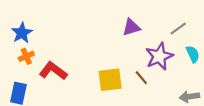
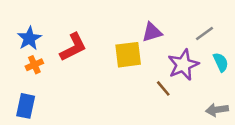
red L-shape: (53, 71) -> (73, 47), moved, turned 116
yellow square: (110, 80) -> (128, 55), moved

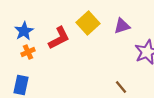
yellow square: (128, 55) -> (88, 23), moved, turned -35
brown line: (163, 88) -> (121, 87), moved

